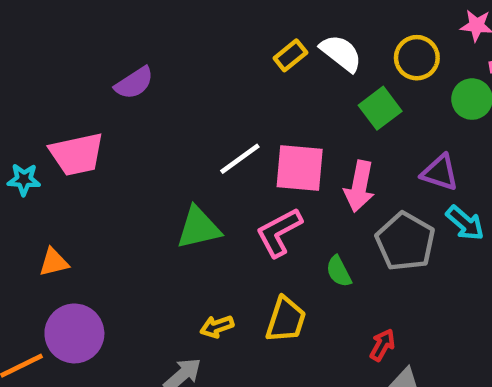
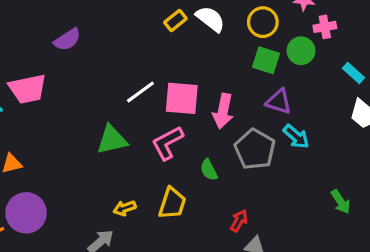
green square: (380, 108) -> (266, 60), moved, turned -36

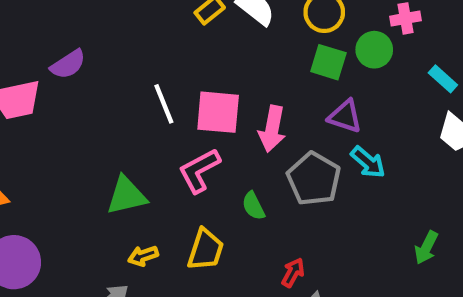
purple semicircle: (67, 40) -> (68, 64), moved
white line: (140, 92) -> (164, 104), turned -76
green triangle: (112, 140) -> (126, 195), moved
green arrow: (341, 202) -> (426, 248), turned 60

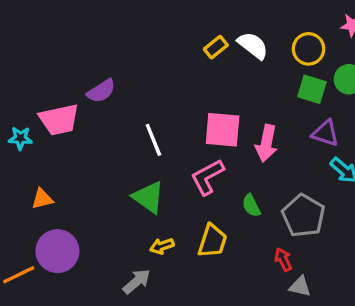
white line: (164, 104) -> (153, 140), moved
gray pentagon: (314, 179) -> (303, 216), moved
green triangle: (126, 195) -> (148, 197), turned 48
red arrow: (293, 273) -> (283, 260), turned -55

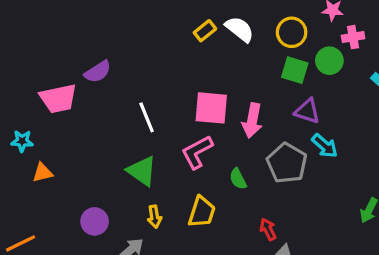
cyan star: (20, 138) -> (22, 141), moved
gray pentagon: (303, 216) -> (287, 163), moved
yellow arrow: (162, 246) -> (154, 217), turned -80
purple circle: (57, 251) -> (95, 221), moved, size x0.7

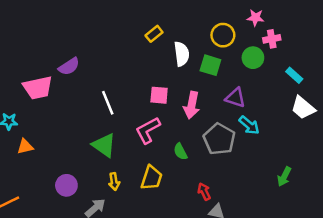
white semicircle: (240, 29) -> (182, 54), moved, turned 45
green square: (295, 70) -> (210, 65), moved
pink square: (211, 108) -> (159, 95), size x0.7

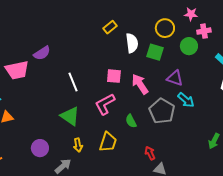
pink arrow: (192, 105) -> (140, 84), turned 135

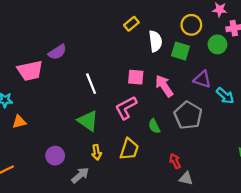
cyan arrow: (186, 100) -> (225, 96), moved

